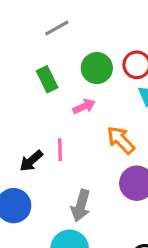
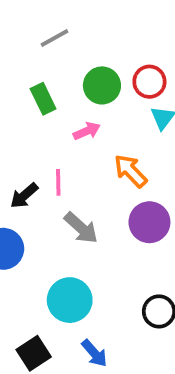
gray arrow: (81, 206) -> (81, 228), moved, turned -64

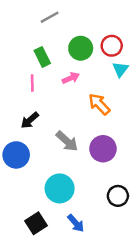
pink line: (58, 182) -> (32, 83), moved
purple circle: (149, 222) -> (103, 149), moved

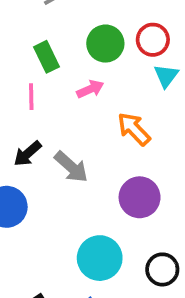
gray arrow: (67, 141) -> (71, 167), moved
cyan circle: (60, 188) -> (100, 258), moved

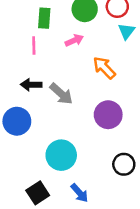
green rectangle: (47, 57) -> (44, 18), turned 30
black arrow: (28, 154) -> (31, 85), turned 42
cyan circle: (100, 258) -> (61, 155), moved

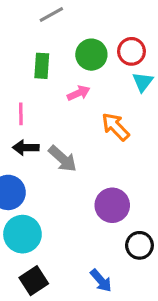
pink line: (34, 46) -> (21, 114), moved
purple circle: (108, 115) -> (112, 205), moved
cyan circle: (61, 155) -> (22, 234), moved
blue arrow: (79, 193) -> (101, 281), moved

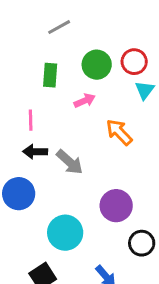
cyan circle: (22, 234) -> (65, 233), moved

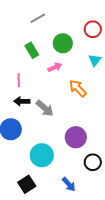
red circle: (134, 62) -> (93, 29), moved
green rectangle: (50, 75) -> (32, 50), turned -35

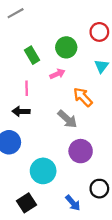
gray line: (38, 18) -> (16, 13), moved
pink line: (19, 80) -> (27, 88), moved
gray arrow: (45, 108) -> (67, 119), moved
black circle: (93, 162) -> (99, 189), moved

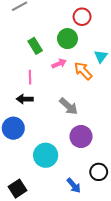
red circle: (99, 32) -> (82, 17), moved
orange arrow: (83, 97) -> (83, 71), moved
black square: (27, 203) -> (17, 189), moved

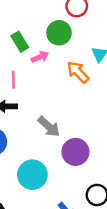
pink arrow: (59, 64) -> (40, 57), moved
gray arrow: (68, 106) -> (49, 127), moved

